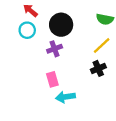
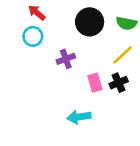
black circle: (61, 25) -> (90, 22), moved
pink rectangle: (52, 79) -> (95, 83), moved

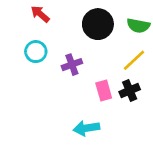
cyan circle: (33, 36) -> (36, 52), moved

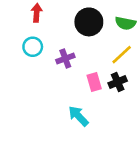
red arrow: (40, 14) -> (37, 13), turned 54
cyan arrow: (86, 128) -> (78, 116), turned 55

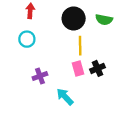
yellow line: (122, 55) -> (80, 46), moved, turned -48
purple cross: (65, 59) -> (40, 76), moved

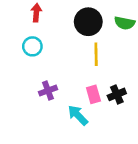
pink rectangle: (78, 68) -> (93, 94), moved
black cross: (97, 68) -> (117, 94), moved

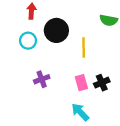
black circle: (88, 22) -> (56, 30), moved
cyan arrow: (78, 115) -> (80, 112), moved

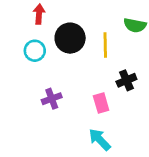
yellow line: (84, 47) -> (105, 45), moved
black cross: (102, 83) -> (126, 80), moved

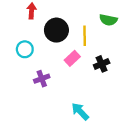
cyan circle: (35, 51) -> (25, 49), moved
pink rectangle: (101, 103) -> (72, 58), moved, turned 63

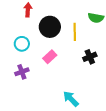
pink rectangle: (72, 58) -> (50, 57), moved
purple cross: (42, 79) -> (22, 72), moved

